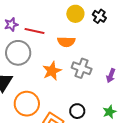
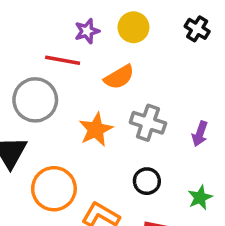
black cross: (99, 16) -> (197, 29), moved
purple star: (11, 24) -> (87, 31), moved
orange semicircle: (66, 42) -> (119, 77), turned -30
black circle: (77, 111) -> (147, 181), moved

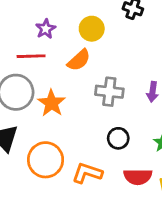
yellow circle: (133, 27) -> (92, 29), moved
orange star: (96, 129) -> (51, 103), moved

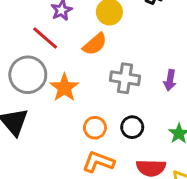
red line: (31, 56) -> (45, 38), turned 40
orange circle: (46, 160) -> (95, 128), moved, size x0.6

